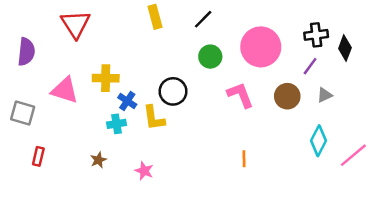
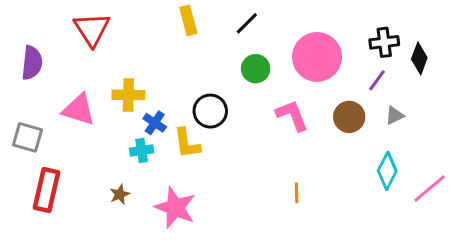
red rectangle: (38, 156) -> (47, 190), size x1.8
pink star: (144, 171) -> (175, 208), size x1.8

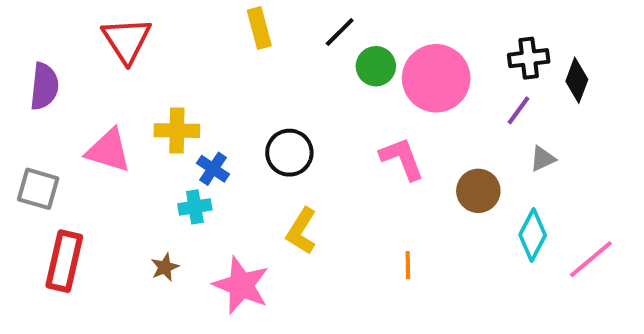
green circle: (256, 69) -> (376, 66), moved
brown circle: (349, 117) -> (478, 191), moved
yellow L-shape: (187, 143) -> (301, 231), moved, turned 40

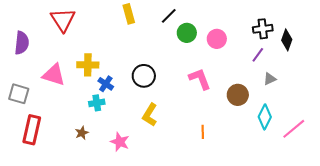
pink circle: (436, 78) -> (217, 39), size x0.6
pink star: (241, 285) -> (120, 142), size x0.7

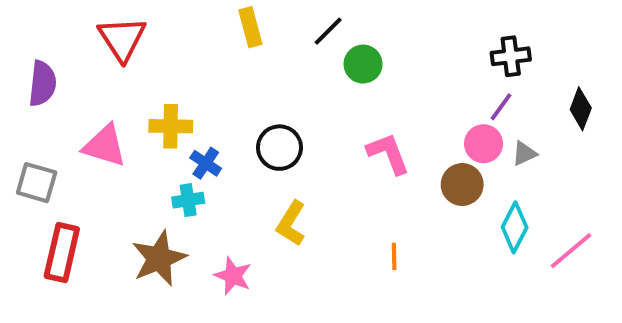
pink circle: (217, 39) -> (484, 144), moved
black diamond: (287, 40) -> (581, 109), moved
brown star: (82, 133) -> (159, 258), size x2.0

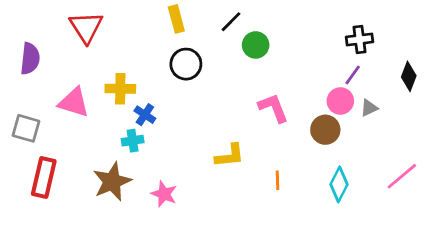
black circle: (279, 148) -> (186, 64), moved
yellow L-shape: (291, 223) -> (230, 156), moved, turned -128
cyan diamond: (515, 227) -> (339, 184), moved

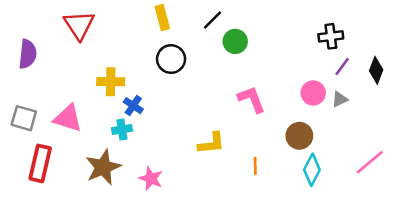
purple line: (353, 75) -> (342, 67), moved
pink triangle: (74, 102) -> (68, 118), moved
brown circle: (325, 130) -> (299, 136), moved

